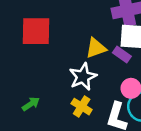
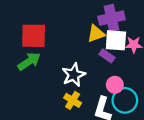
yellow triangle: (96, 48) -> (96, 34), moved
green arrow: (31, 104) -> (29, 61), moved, size x1.5

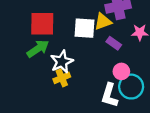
white square: (116, 40) -> (85, 28), moved
white star: (74, 75) -> (62, 62), moved
yellow cross: (73, 100) -> (62, 78), moved, turned 35

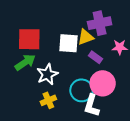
pink circle: (121, 71) -> (103, 83), size x1.6
yellow cross: (62, 78) -> (48, 100), moved
cyan circle: (131, 87) -> (81, 90), moved

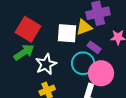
red square: (29, 39) -> (28, 29), turned 30
cyan circle: (81, 90) -> (83, 63), moved

